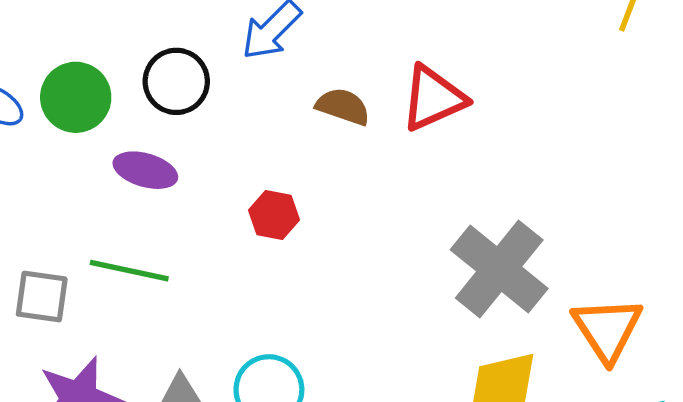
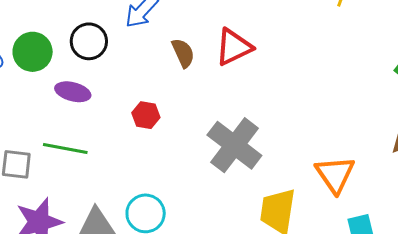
brown semicircle: (343, 106) -> (183, 53), turned 48
gray cross: (499, 269) -> (234, 145), moved

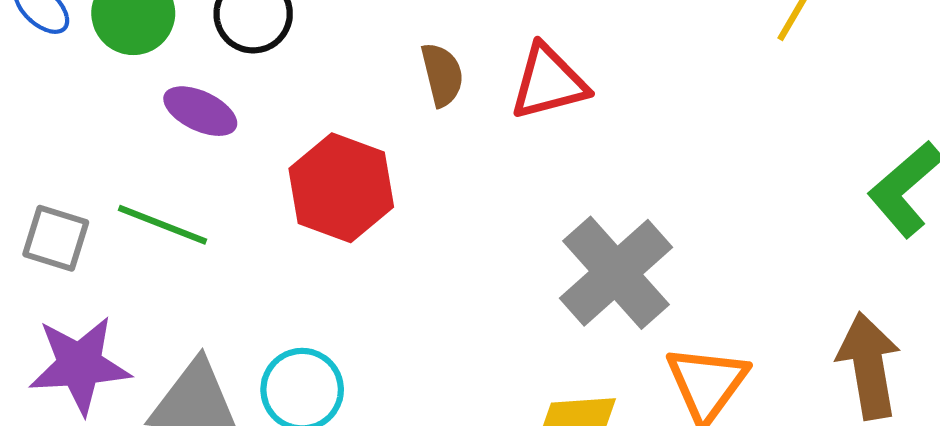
red hexagon: (146, 115) -> (341, 188), size x1.8
gray cross: (234, 145) -> (616, 273), moved

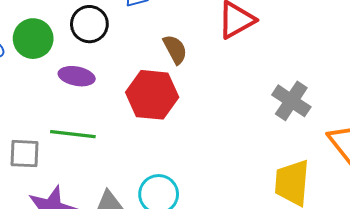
brown semicircle: (442, 75) -> (175, 49), moved
gray cross: (616, 273) -> (291, 101), size x0.7

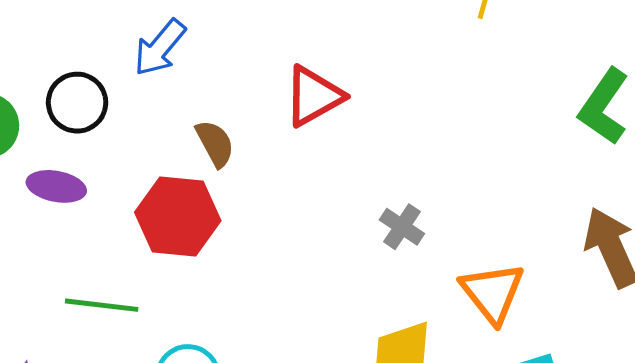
gray cross: (291, 101) -> (402, 227), size x0.7
green line: (73, 134) -> (102, 305), moved

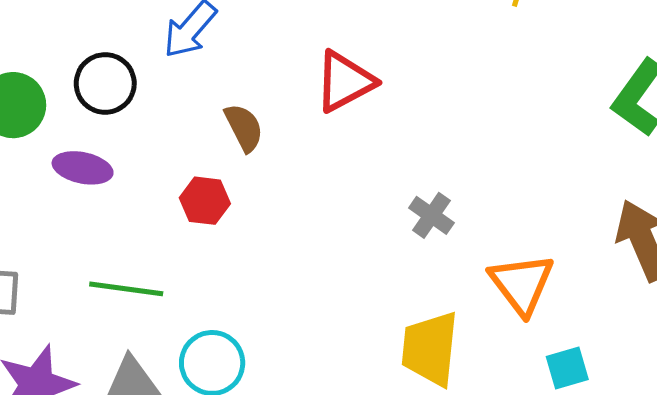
red hexagon: (178, 217) -> (205, 201), size x0.6

